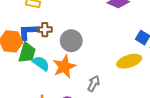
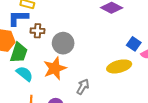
blue L-shape: (28, 32) -> (18, 18), moved
cyan semicircle: (41, 63) -> (24, 74), moved

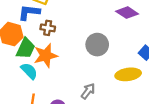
gray circle: (63, 43) -> (97, 45), moved
orange star: (55, 68) -> (46, 56), moved

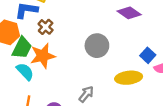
brown cross: (48, 28) -> (46, 27), turned 32

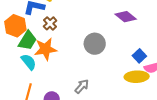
yellow ellipse: (129, 78) -> (137, 77), moved

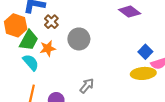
gray circle: (95, 44) -> (79, 39), moved
orange star: (46, 49) -> (48, 48), size x0.7

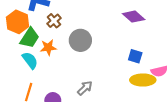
blue square: (145, 52) -> (135, 56), moved, turned -32

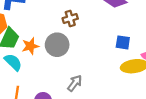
brown cross: (54, 21) -> (70, 18), moved, turned 32
gray circle: (80, 40) -> (57, 45), moved

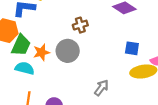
cyan semicircle: (13, 62) -> (25, 68), turned -30
gray arrow: (75, 83) -> (101, 88), moved

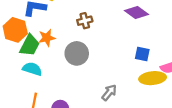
brown cross: (80, 25) -> (85, 21), moved
orange star: (41, 52) -> (47, 38), moved

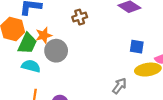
gray circle: (77, 53) -> (56, 51), moved
gray arrow: (109, 93) -> (119, 86), moved

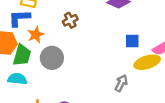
orange star: (44, 35) -> (36, 35), moved
cyan semicircle: (31, 66) -> (17, 79), moved

